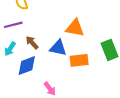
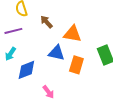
brown arrow: (32, 43) -> (46, 22), moved
orange rectangle: (79, 60) -> (76, 65), turned -66

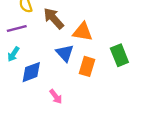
brown arrow: (46, 22) -> (54, 18), size x1.5
blue triangle: (56, 53) -> (65, 53), turned 36

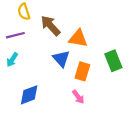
blue diamond: (31, 72) -> (29, 95), moved
pink arrow: (56, 97) -> (78, 97), moved

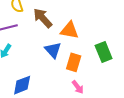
pink arrow: (78, 97) -> (78, 87), moved

